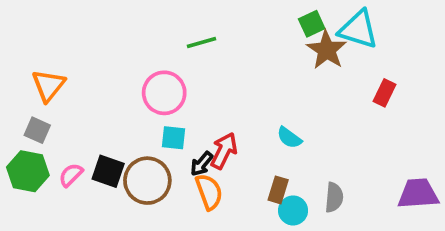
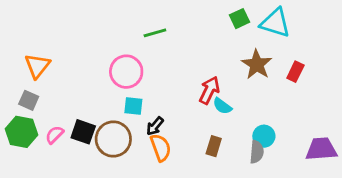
brown star: (327, 50) -> (257, 64), moved
red arrow: (224, 151) -> (209, 90), moved
cyan circle: (293, 210) -> (264, 136), moved

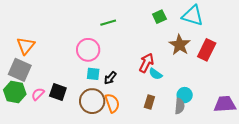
green square: (240, 19) -> (159, 17), moved
red rectangle: (295, 72) -> (207, 50), size x1.5
gray square: (29, 100) -> (20, 70), size x1.6
black arrow: (155, 126) -> (110, 78), moved
brown circle: (113, 139) -> (92, 101), moved

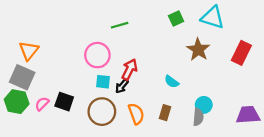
red rectangle: (207, 50) -> (241, 53), moved
red arrow: (146, 63) -> (130, 69), moved
orange semicircle: (112, 103) -> (136, 114), moved

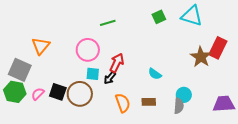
brown star: (198, 50) -> (201, 57), moved
orange triangle: (29, 51) -> (41, 46), moved
brown circle: (102, 112) -> (80, 94), moved
brown rectangle: (165, 113) -> (149, 102), turned 72

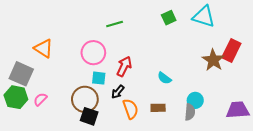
orange triangle: (41, 46) -> (43, 48), turned -36
black arrow: (110, 78) -> (118, 92), moved
black square: (58, 92) -> (89, 116), moved

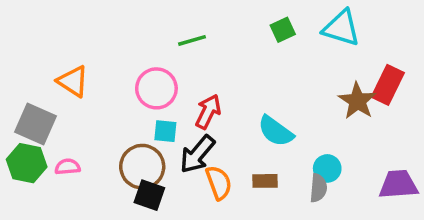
cyan semicircle: (164, 78) -> (276, 131), size x1.5
black arrow: (118, 92) -> (197, 154), size x1.6
pink semicircle: (40, 99) -> (68, 167), turned 40

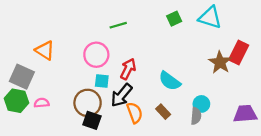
brown rectangle: (265, 181) -> (163, 112), turned 48

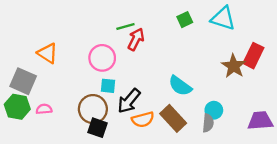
red arrow: (128, 69) -> (136, 39), moved
brown rectangle: (163, 112) -> (173, 118), size x1.6
orange semicircle: (135, 113) -> (143, 120), turned 95

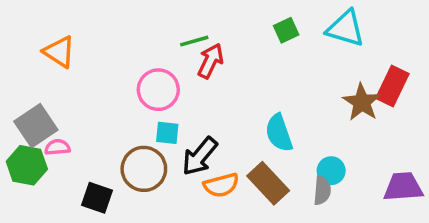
orange triangle: (48, 53) -> (59, 52), moved
gray square: (23, 81) -> (36, 126), turned 32
cyan semicircle: (180, 86) -> (279, 133), turned 35
pink semicircle: (44, 109) -> (57, 147), moved
black square: (98, 128) -> (97, 198), moved

